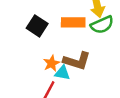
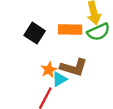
cyan triangle: (62, 73) -> (59, 79), turned -42

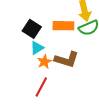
cyan triangle: (59, 79) -> (37, 48), moved

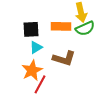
black square: (32, 29) -> (31, 29), turned -36
orange star: (44, 62) -> (32, 70), moved, size x1.5

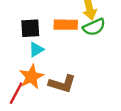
brown L-shape: (64, 58) -> (62, 84), moved
red line: (40, 84) -> (16, 93), moved

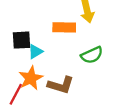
green semicircle: (94, 27) -> (92, 55), moved
black square: (30, 28) -> (22, 40), moved

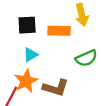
black square: (22, 40) -> (27, 25), moved

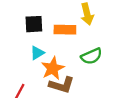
orange star: (26, 81) -> (53, 68), moved

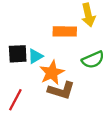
black square: (34, 24) -> (18, 54), moved

